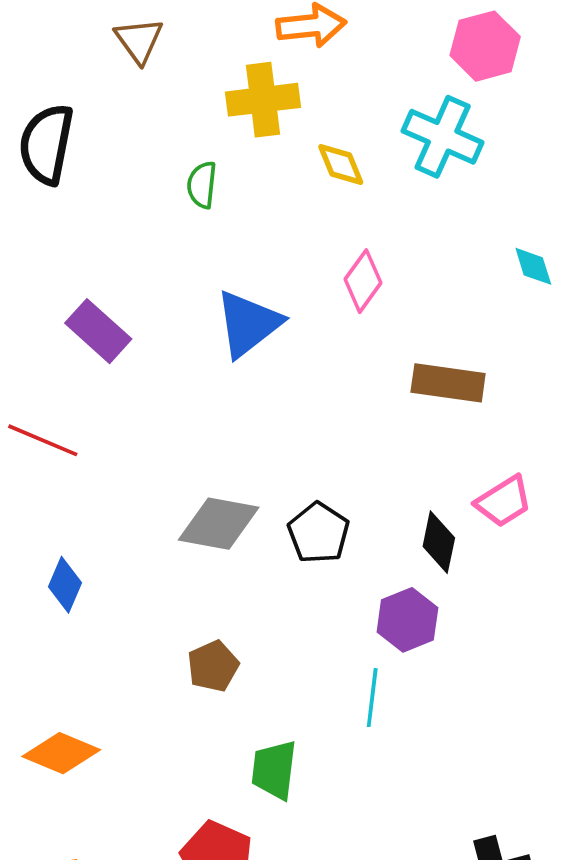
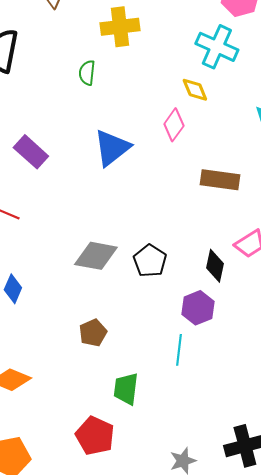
yellow diamond: (341, 164) -> (195, 90), moved

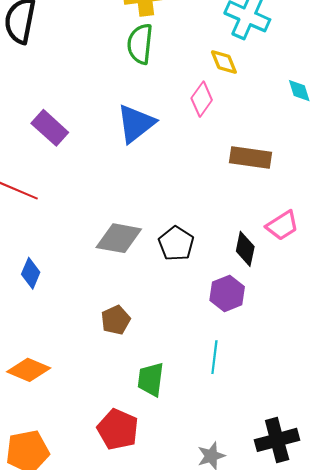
green semicircle: (87, 73) -> (140, 44), moved, size x1.5
cyan line: (179, 350) -> (214, 357), moved

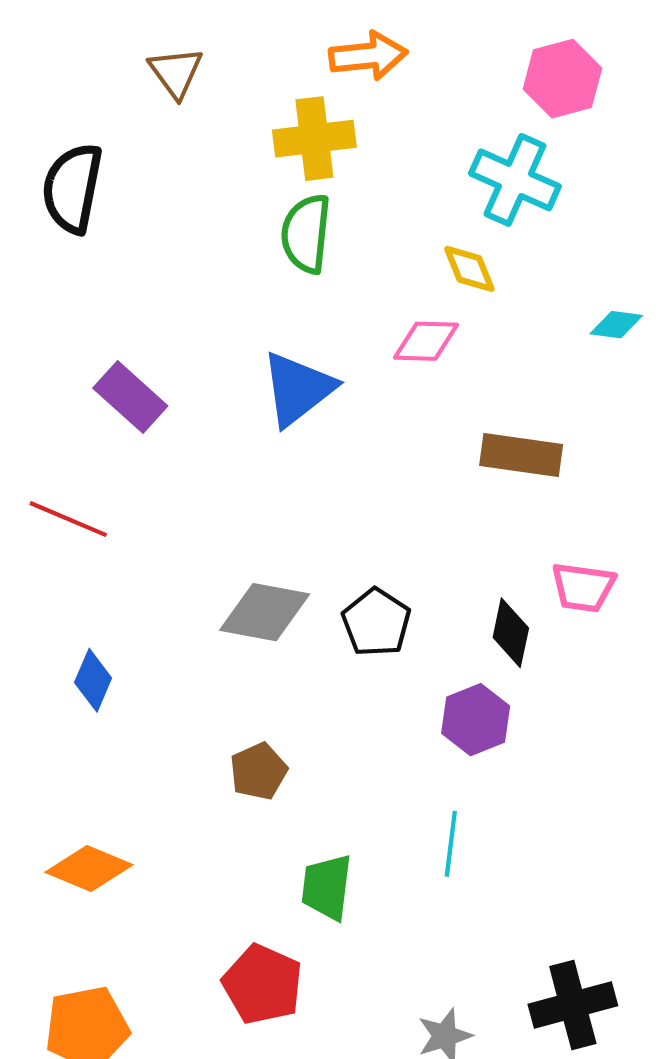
cyan diamond: (299, 91) -> (616, 325), turned -65
pink diamond: (202, 99) -> (426, 341), turned 56
pink trapezoid: (282, 225) -> (583, 587), turned 40

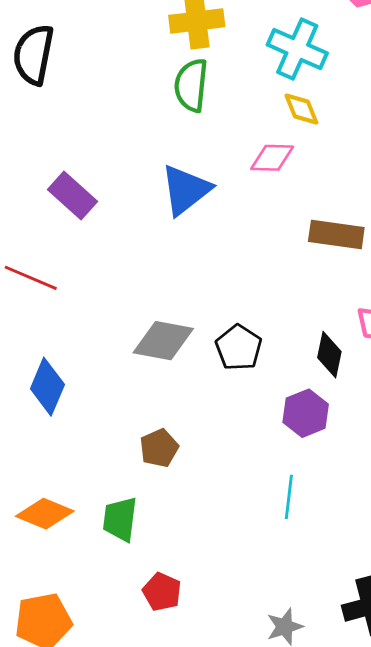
cyan cross: (515, 180) -> (297, 49), moved
blue diamond: (93, 680) -> (47, 387), size x1.4
green trapezoid: (327, 887) -> (120, 519), moved
red pentagon: (263, 984) -> (162, 592), size x0.7

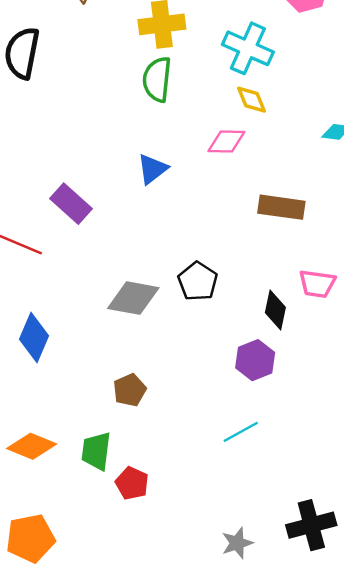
blue triangle: (186, 190) -> (152, 169), size x0.7
purple rectangle: (73, 195) -> (71, 204), moved
black pentagon: (239, 348) -> (198, 281), moved
cyan line: (289, 497) -> (241, 432), turned 54
red pentagon: (162, 592) -> (132, 483), moved

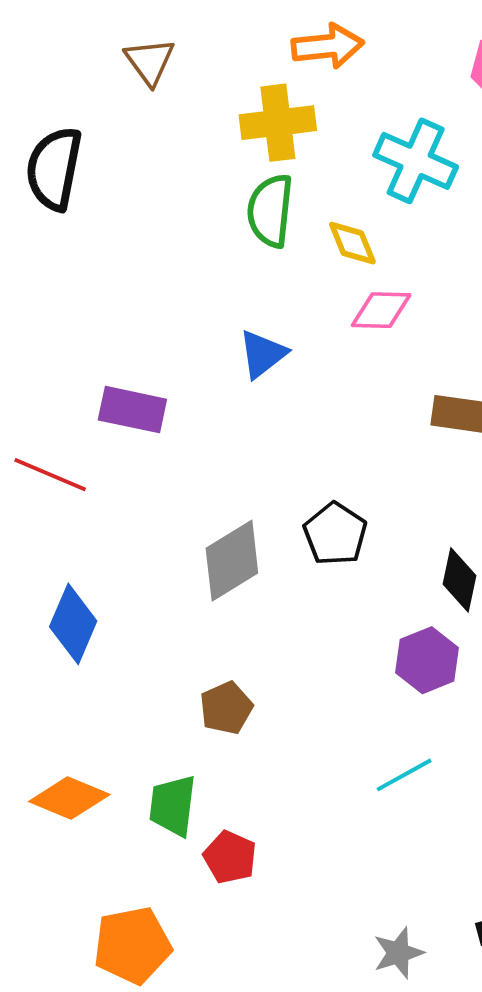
yellow diamond: (252, 100) -> (352, 243), moved
purple rectangle: (71, 204) -> (132, 410), turned -30
gray diamond: (133, 298) -> (232, 561), turned -42
orange pentagon: (30, 538) -> (132, 945), moved

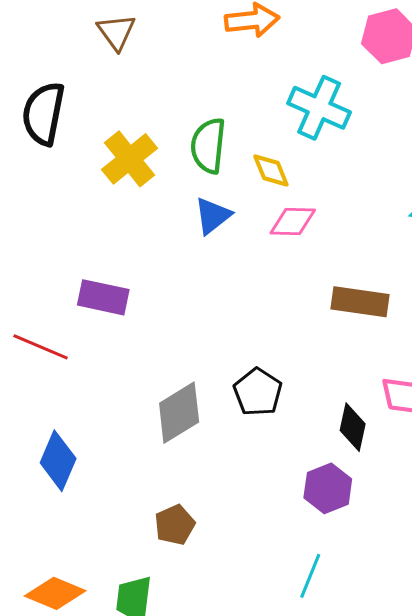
yellow cross: (278, 123) -> (129, 159), moved, turned -32
blue triangle: (263, 354) -> (213, 216), moved
cyan line: (404, 775) -> (310, 576), turned -39

